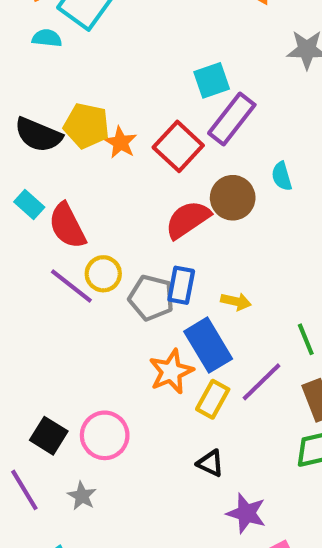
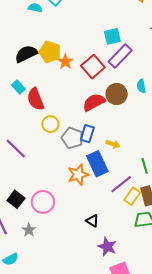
black semicircle: (38, 135) -> (26, 54), turned 125
purple line: (71, 286) -> (16, 148), moved
yellow rectangle: (213, 399) -> (132, 196), moved

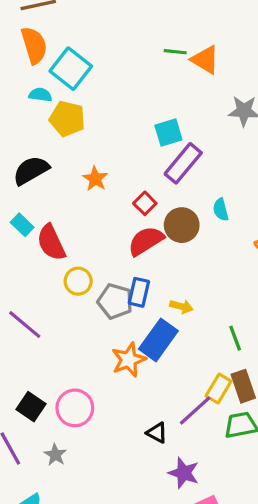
yellow pentagon: (50, 52) -> (67, 119), moved
red square: (93, 67) -> (145, 203), moved, size x0.6
blue rectangle: (97, 164) -> (158, 340), turned 65
purple line: (121, 184) -> (195, 411), moved

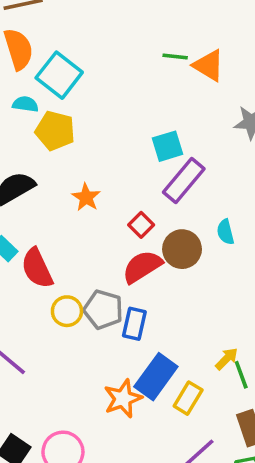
gray pentagon: (115, 301) -> (103, 310), moved
yellow arrow: (181, 307) -> (227, 359), moved, turned -60
yellow rectangle: (219, 389) -> (188, 398), moved

